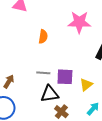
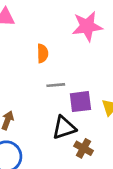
gray line: (43, 73) -> (56, 85), moved

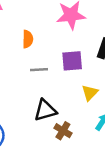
purple square: (80, 102) -> (72, 61), moved

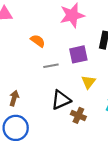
orange semicircle: (28, 39) -> (38, 41), turned -48
yellow triangle: (90, 93) -> (89, 82), moved

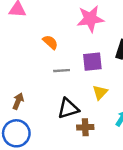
brown cross: (78, 115) -> (85, 127), turned -32

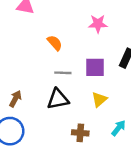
pink star: (90, 19) -> (98, 24), size x0.7
black triangle: (68, 109) -> (58, 99), moved

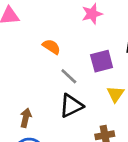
gray line: (63, 73) -> (69, 76), turned 56

